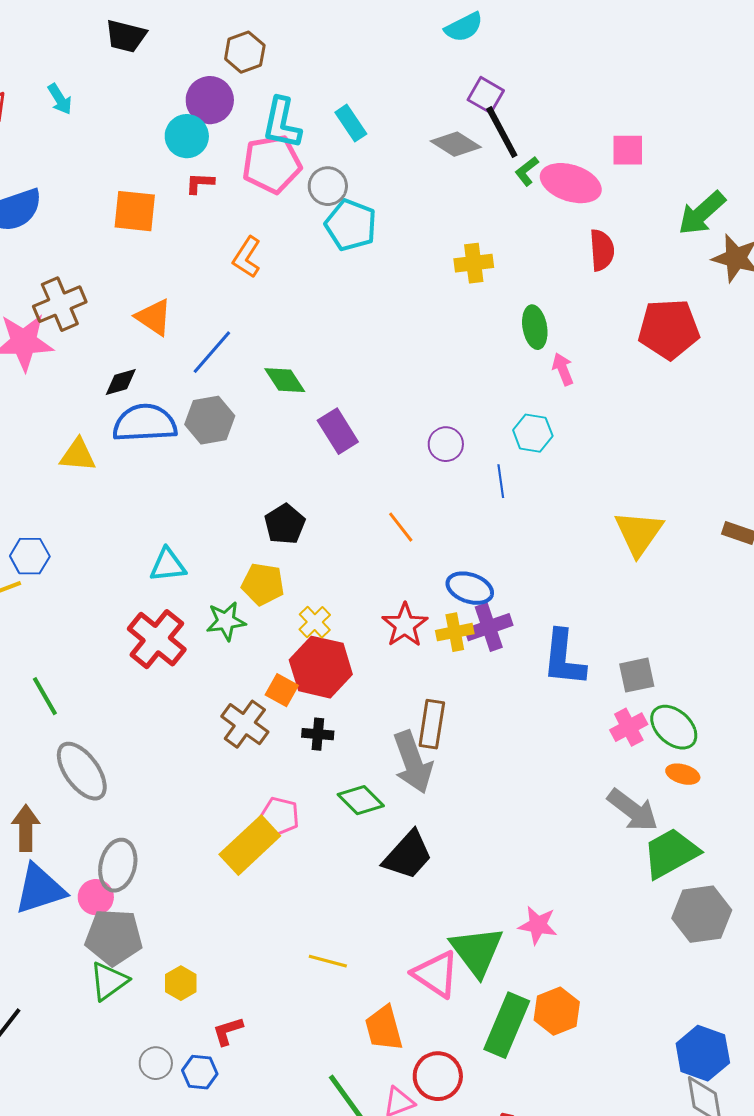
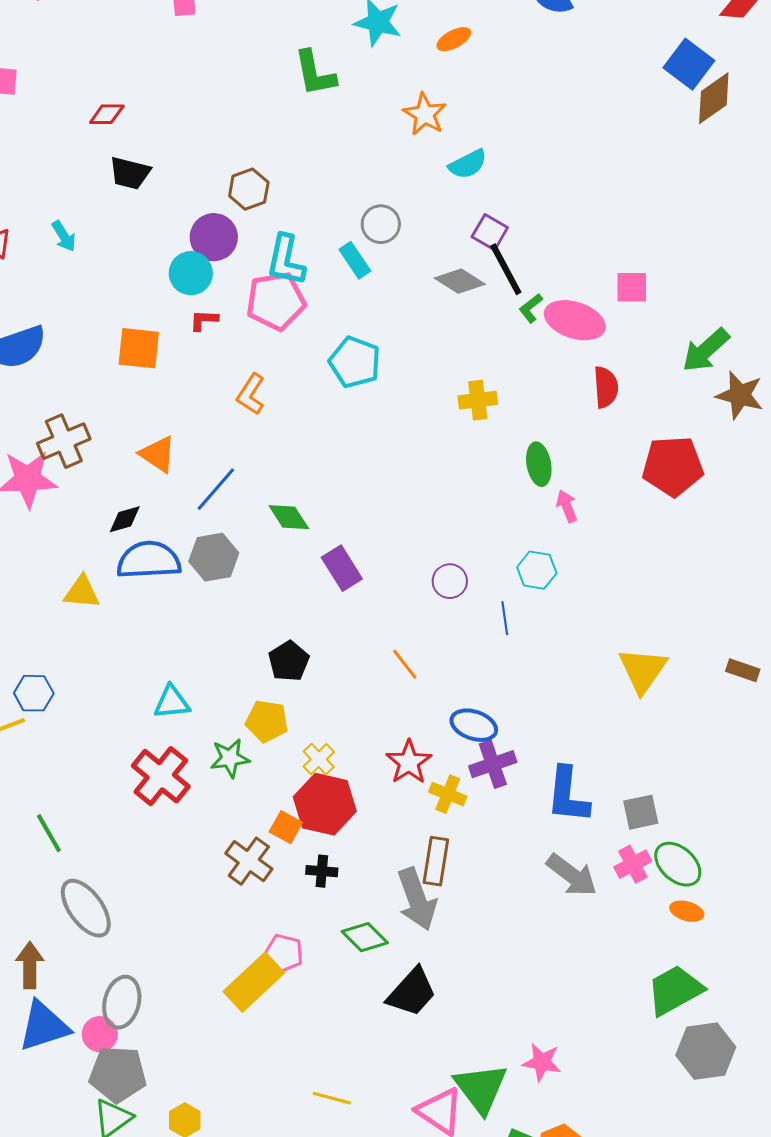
gray circle: (328, 186) -> (381, 224), moved
yellow cross: (455, 632) -> (448, 794), moved, turned 33
gray arrow: (633, 810) -> (572, 875), moved

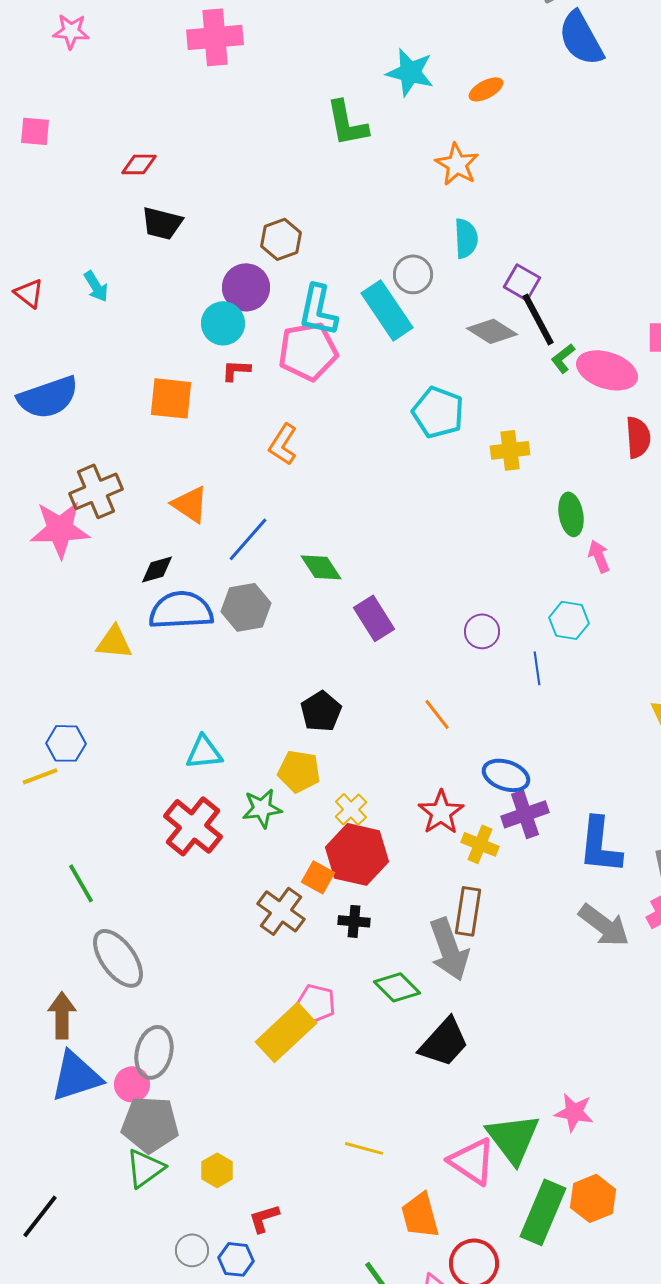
cyan semicircle: (468, 164) -> (466, 238), moved, turned -66
cyan rectangle: (355, 260) -> (387, 310), size x1.6
cyan pentagon: (355, 362) -> (438, 412), moved

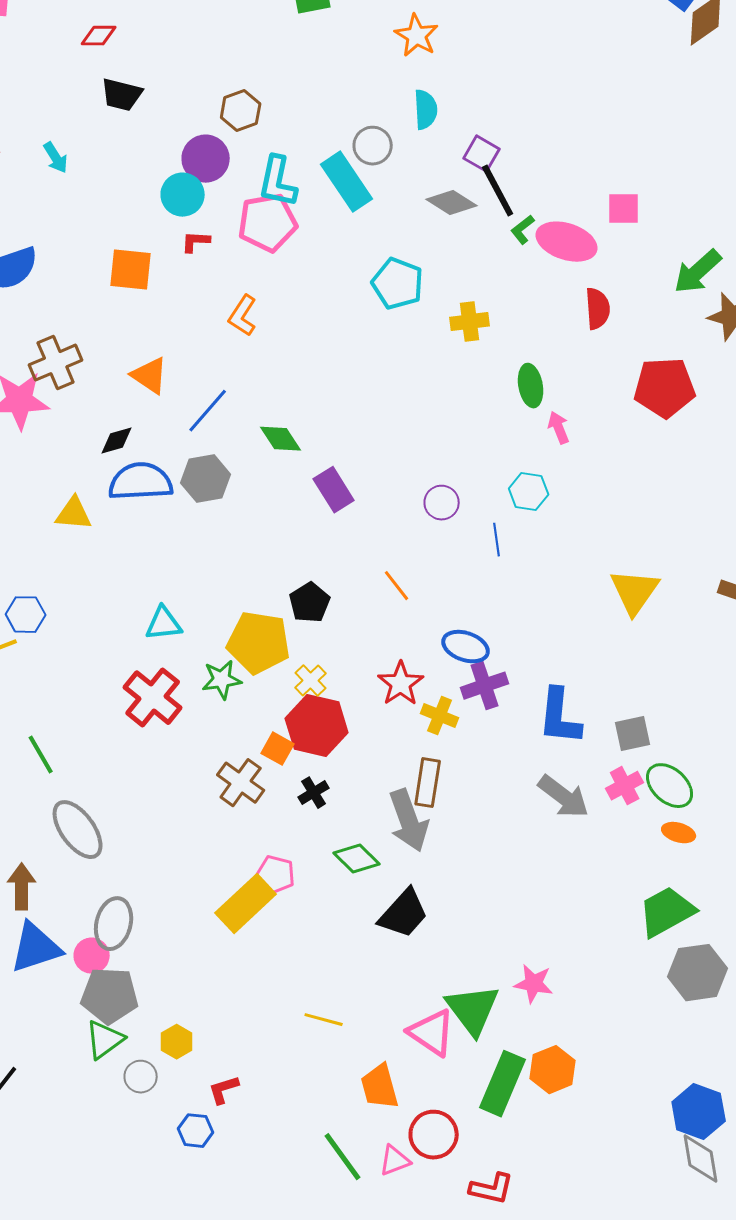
black pentagon: (321, 711) -> (310, 603), moved
yellow pentagon: (299, 771) -> (259, 643), size x1.5
black cross: (354, 921) -> (314, 793), turned -36
gray circle: (192, 1250) -> (141, 1077), moved

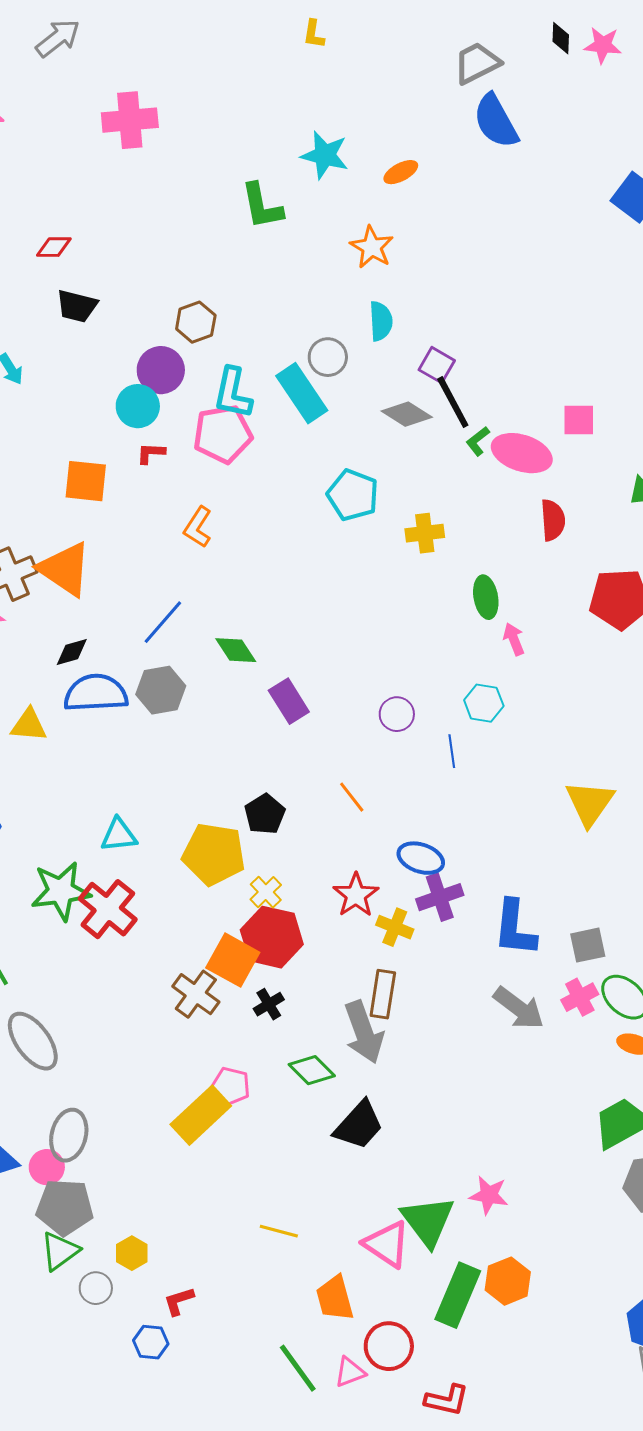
orange triangle: (150, 376) -> (65, 569), moved, size x1.5
green star: (222, 680) -> (61, 891), moved, size x1.5
orange square: (278, 749) -> (233, 960), size x1.6

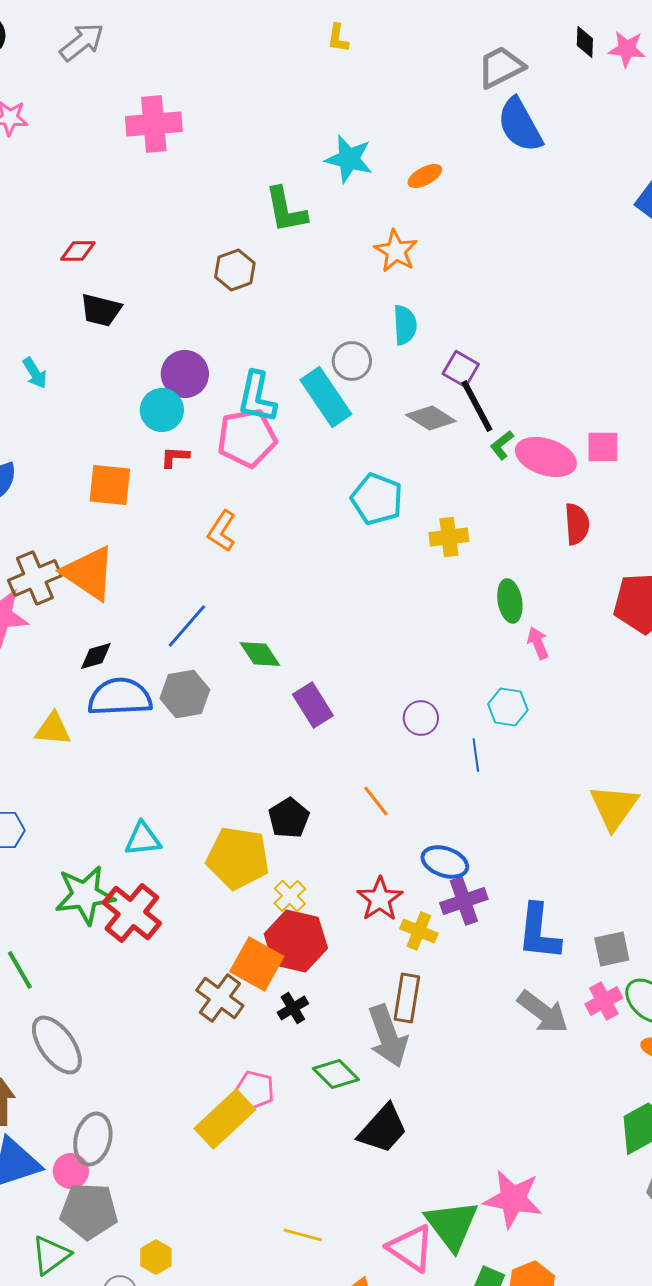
brown hexagon: (196, 322) -> (235, 270), moved
pink square: (579, 420) -> (603, 447), moved
pink star: (489, 1195) -> (513, 1199), size x1.5
green triangle: (60, 1251) -> (51, 1255), moved

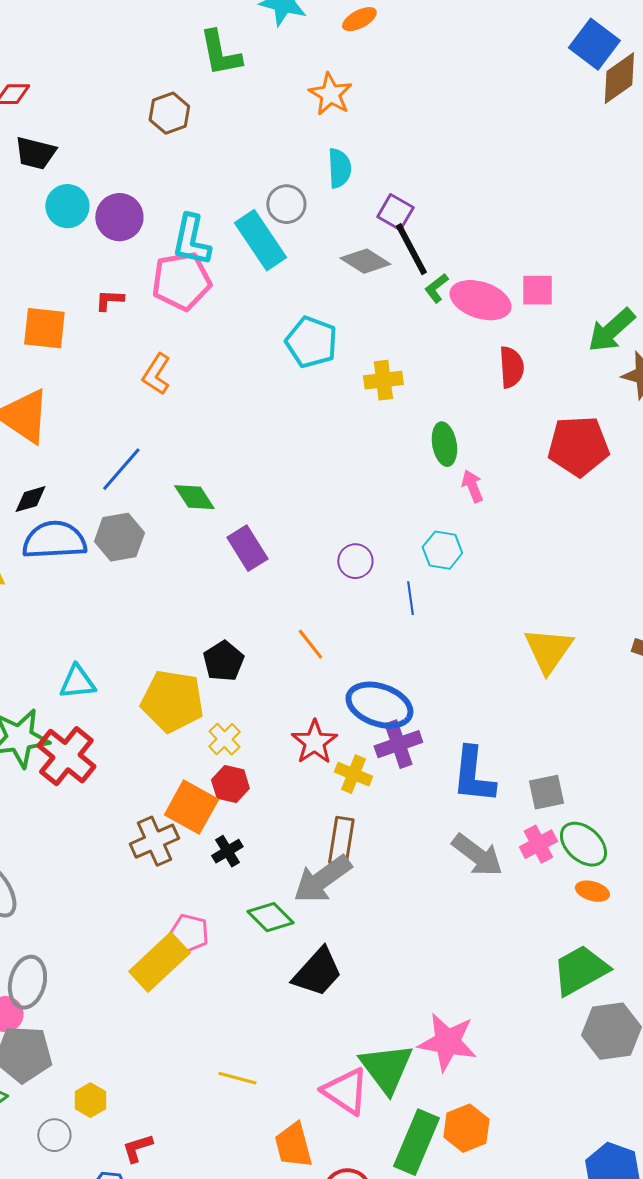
cyan circle: (162, 410) -> (67, 206), moved
blue ellipse: (445, 862) -> (379, 705), size x1.4
red hexagon: (296, 941) -> (230, 784), size x0.6
brown cross: (220, 998) -> (154, 841), turned 30
gray arrow: (388, 1036) -> (322, 879), turned 74

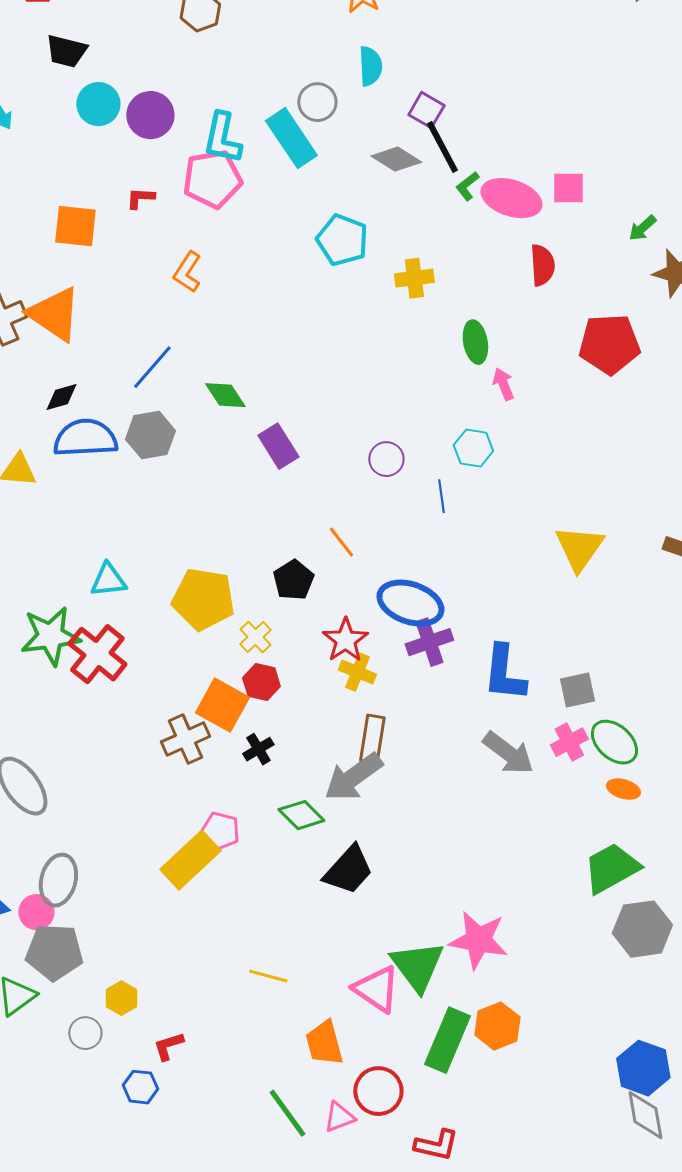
green arrow: (611, 330) -> (642, 228), size x0.6
black pentagon: (223, 661) -> (293, 580), moved
yellow cross: (353, 774) -> (357, 672), moved

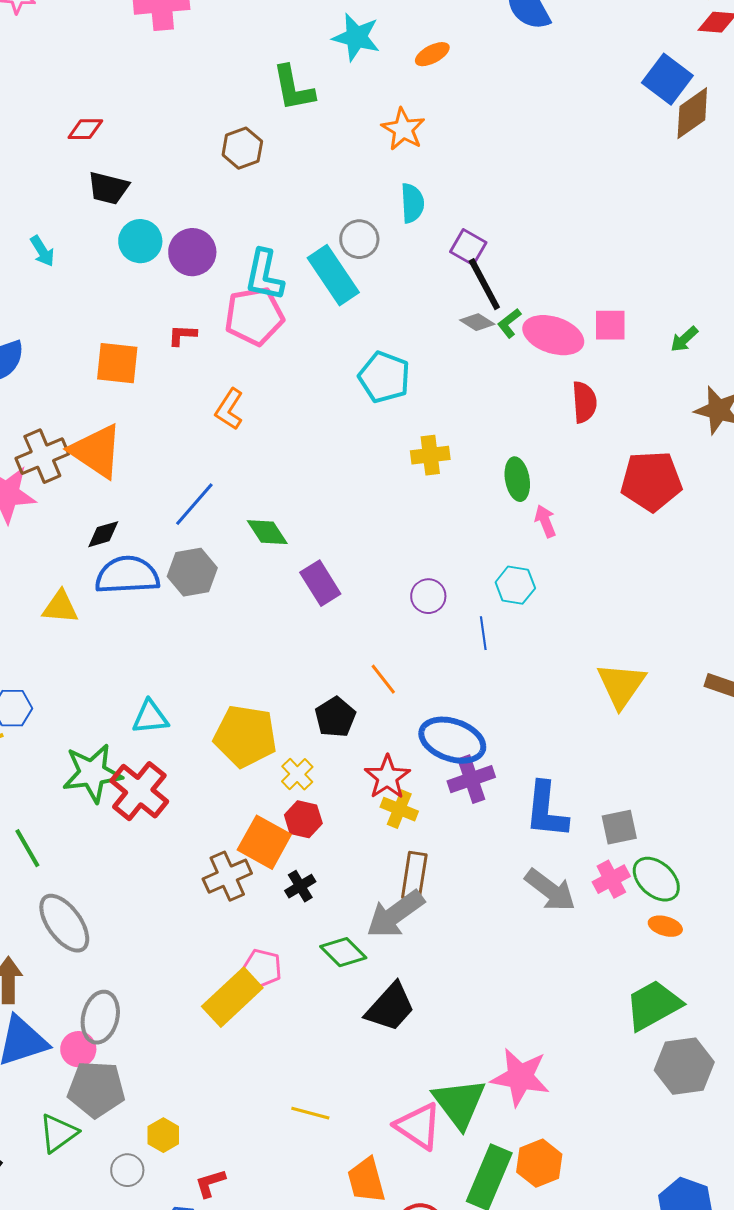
gray diamond: (396, 159) -> (477, 322), moved, size x0.7
green arrow: (642, 228) -> (684, 339), moved
yellow cross: (414, 278) -> (430, 455), moved

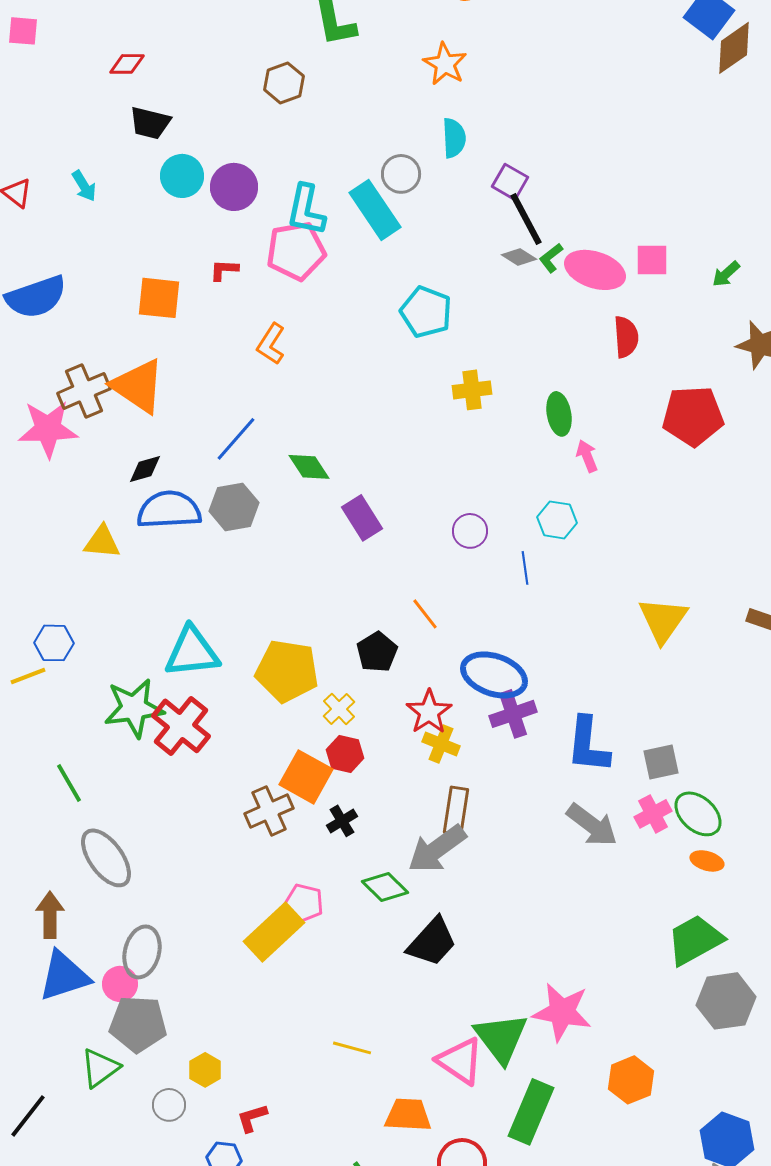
cyan triangle: (150, 717) -> (192, 652), size x1.5
orange hexagon: (539, 1163) -> (631, 1080), moved
orange trapezoid: (366, 1180) -> (408, 1115), turned 108

